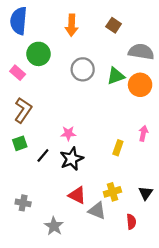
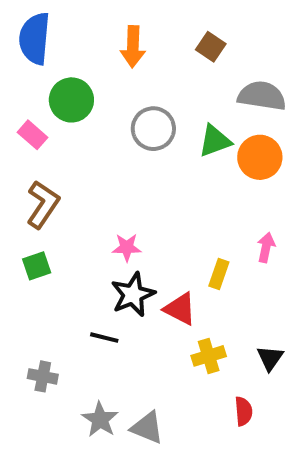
black line: (43, 155) -> (104, 338), moved, turned 64
red triangle: (77, 195) -> (180, 309), moved
gray triangle: (97, 211) -> (147, 428), moved

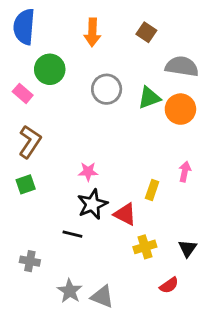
red semicircle: (243, 411) -> (169, 285), turned 60

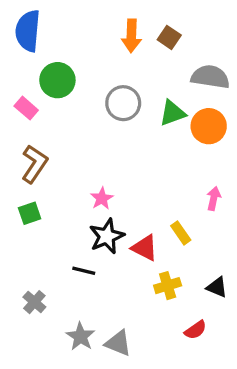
orange arrow: (92, 32) -> (131, 36), moved
pink star: (88, 172) -> (102, 198), turned -30
yellow rectangle: (152, 190) -> (181, 233), moved, turned -54
black triangle: (188, 248) -> (217, 287), turned -42
gray cross: (30, 261) -> (34, 302), turned 30

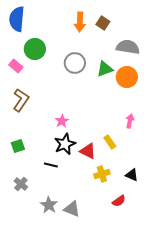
green square: (30, 213) -> (18, 146), moved

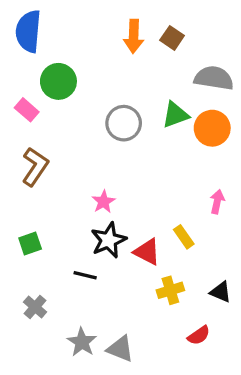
gray circle: (75, 63) -> (124, 123), moved

